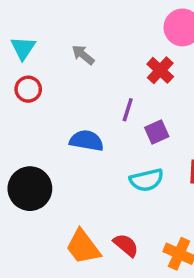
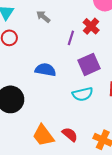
purple line: (128, 110) -> (71, 38), moved
purple square: (157, 132) -> (89, 64), size x1.5

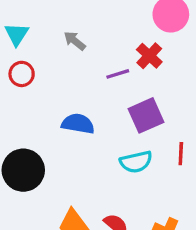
purple line: (71, 38) -> (118, 74), turned 56

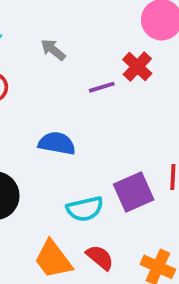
purple square: (146, 115) -> (134, 192), moved
cyan semicircle: (136, 162) -> (85, 209), moved

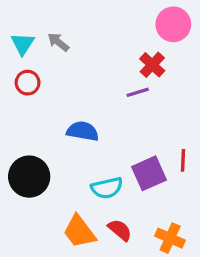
gray arrow: (53, 50) -> (58, 42), moved
purple line: (102, 87) -> (138, 92), moved

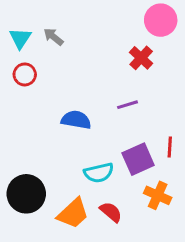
purple line: (138, 92) -> (127, 105), moved
black circle: (29, 177) -> (26, 194), moved
orange trapezoid: (79, 232) -> (73, 213), turned -96
orange cross: (170, 238) -> (158, 195), moved

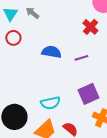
blue semicircle: (76, 120) -> (51, 52), moved
cyan semicircle: (99, 173) -> (50, 103), moved

